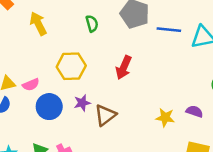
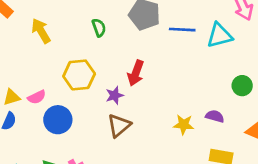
purple star: (82, 103) -> (115, 95), moved

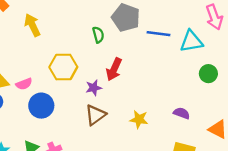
green semicircle: (99, 28) -> (98, 35), moved
green circle: (242, 86) -> (208, 74), moved
yellow star: (184, 125) -> (139, 119), moved

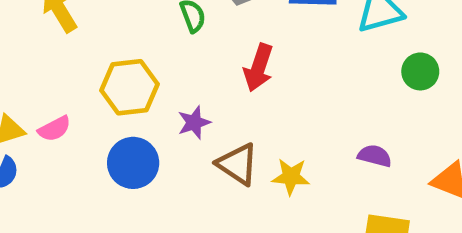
red arrow: (114, 69) -> (259, 68), moved
blue circle: (41, 106) -> (133, 163), moved
brown triangle: (95, 115) -> (238, 164), moved, turned -45

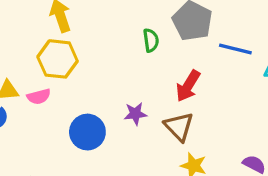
yellow hexagon: (130, 87) -> (58, 59), moved
brown triangle: (238, 164) -> (179, 127), moved

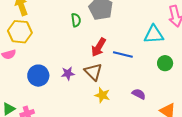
blue line: (235, 49) -> (123, 55), moved
purple star: (135, 114) -> (68, 73), moved

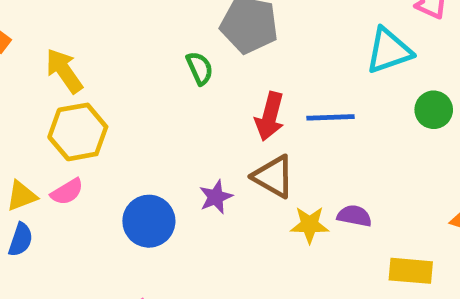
purple semicircle: (139, 94) -> (354, 216), moved

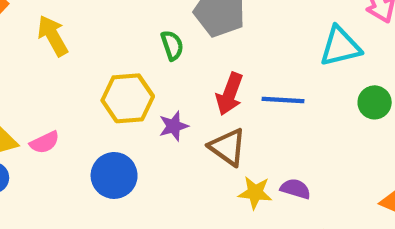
yellow hexagon: (78, 132) -> (128, 98), moved
purple star: (216, 197) -> (174, 126), moved

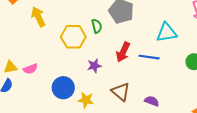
cyan triangle: (340, 47) -> (167, 33), moved
yellow hexagon: (128, 98) -> (73, 37), moved
brown triangle: (228, 147) -> (121, 92), moved
yellow star: (255, 193) -> (86, 100), moved

